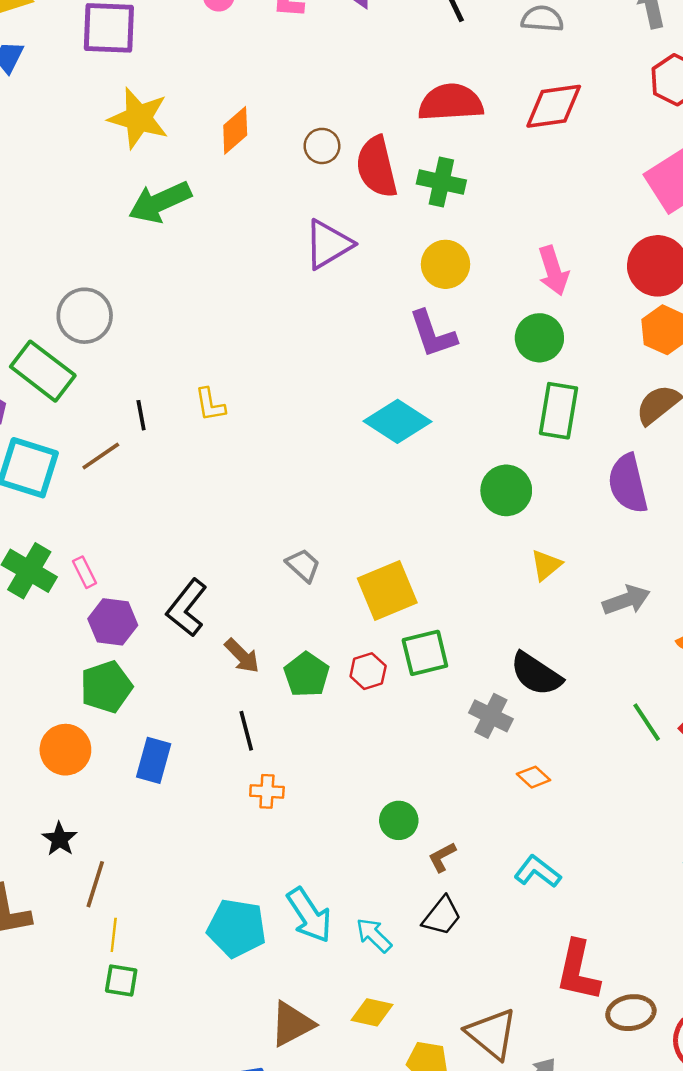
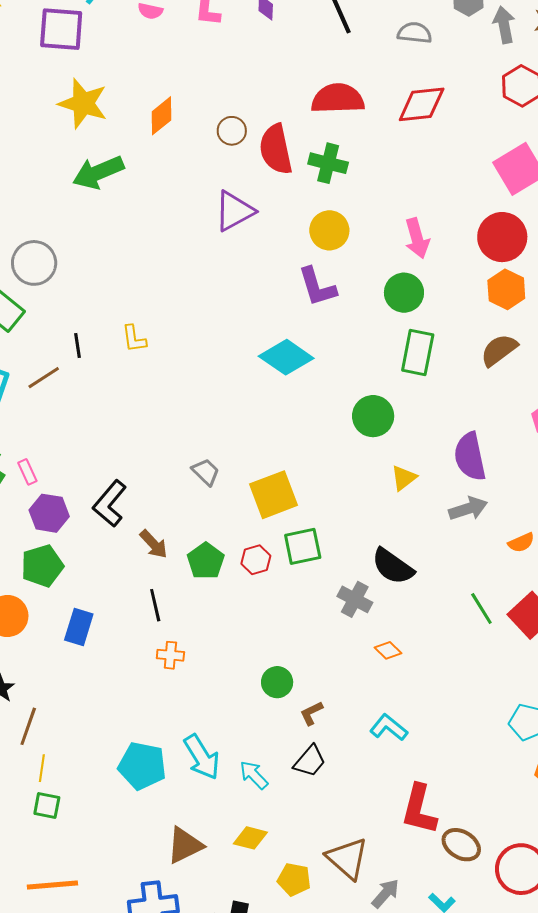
purple semicircle: (628, 484) -> (470, 457), moved
brown ellipse: (631, 1013) -> (461, 845), turned 39

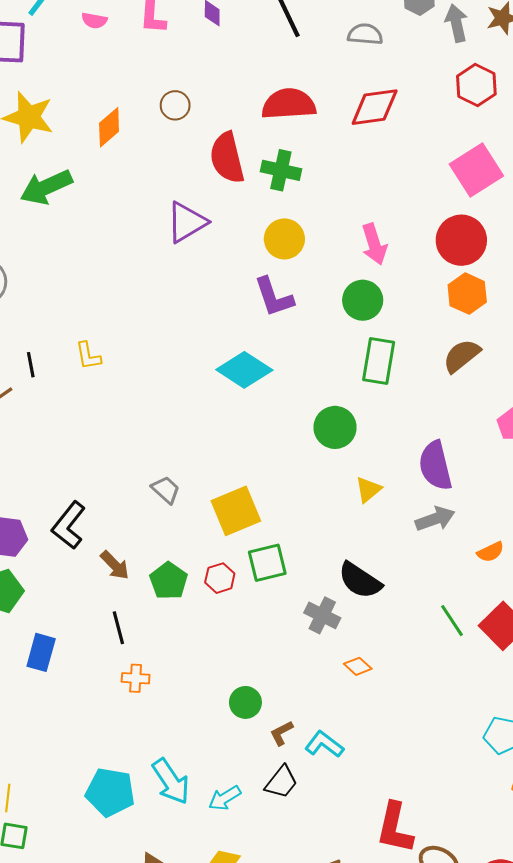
brown circle: (232, 131) -> (175, 105), moved
cyan L-shape: (389, 727) -> (324, 744), moved
cyan arrow: (254, 775) -> (225, 798), turned -76

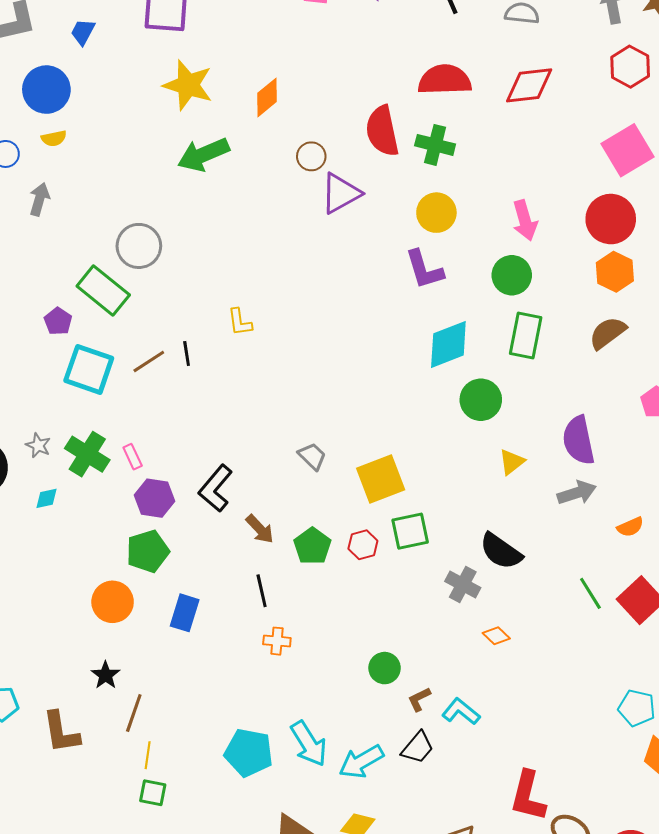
brown circle: (175, 105) -> (311, 156), moved
black line: (31, 365) -> (187, 354), moved
cyan diamond: (244, 370) -> (448, 344), moved, turned -56
cyan arrow: (225, 798) -> (361, 762), size x1.4

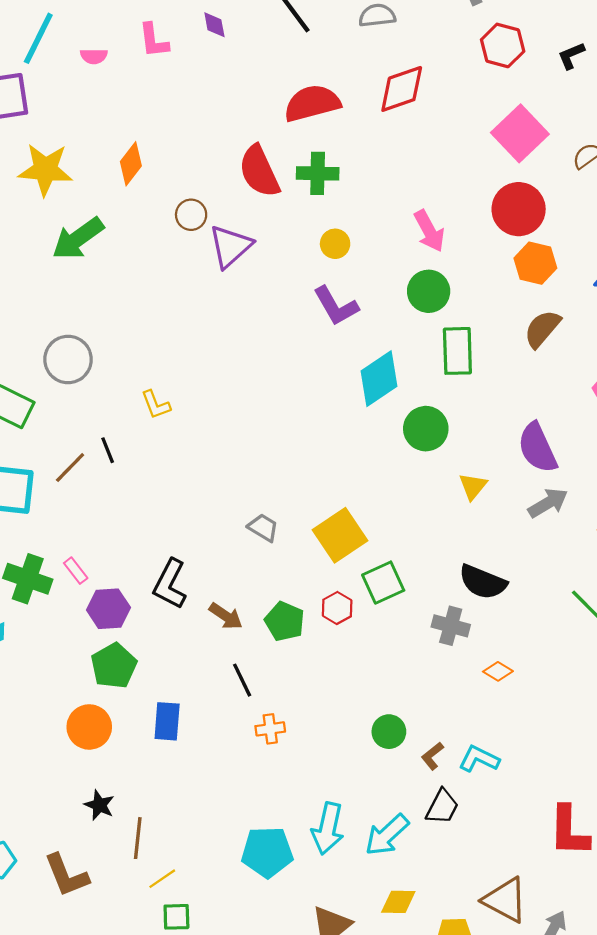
yellow circle: (436, 213) -> (335, 244), size x0.7
gray circle: (139, 246) -> (68, 359), moved
cyan arrow: (309, 744) -> (328, 829), turned 57
yellow line: (148, 755) -> (162, 879), turned 60

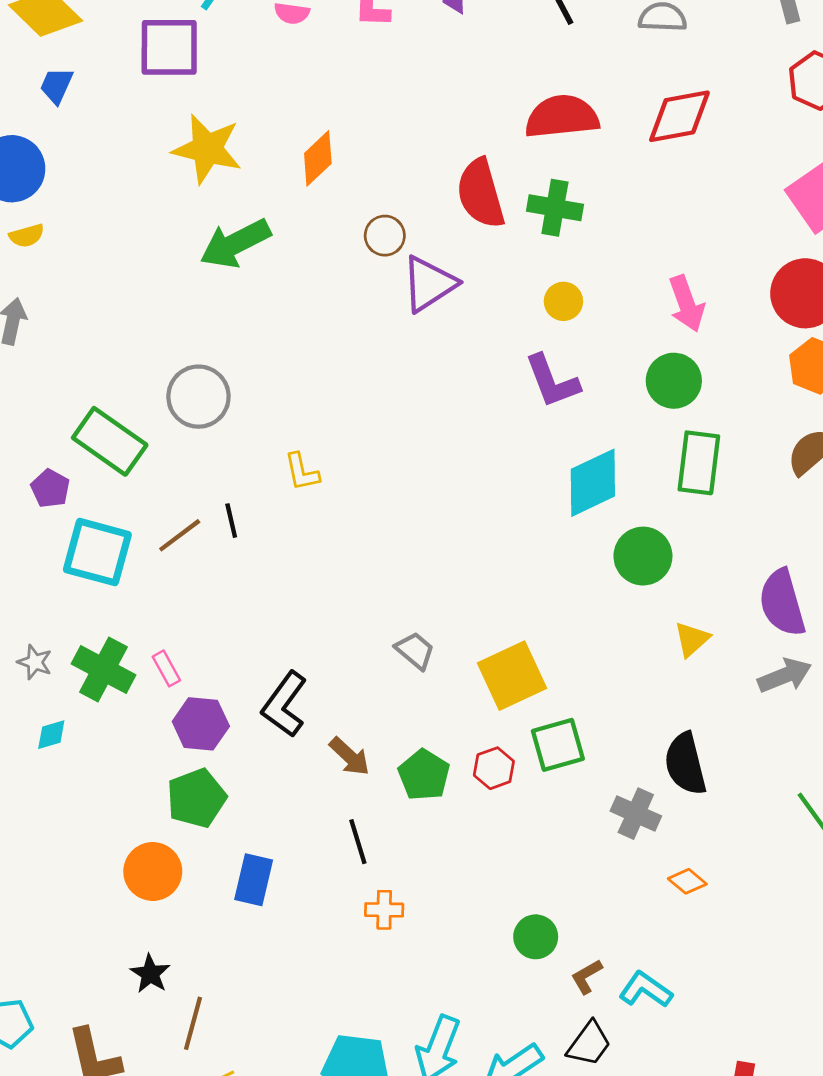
black semicircle: (483, 582) -> (685, 764), turned 45

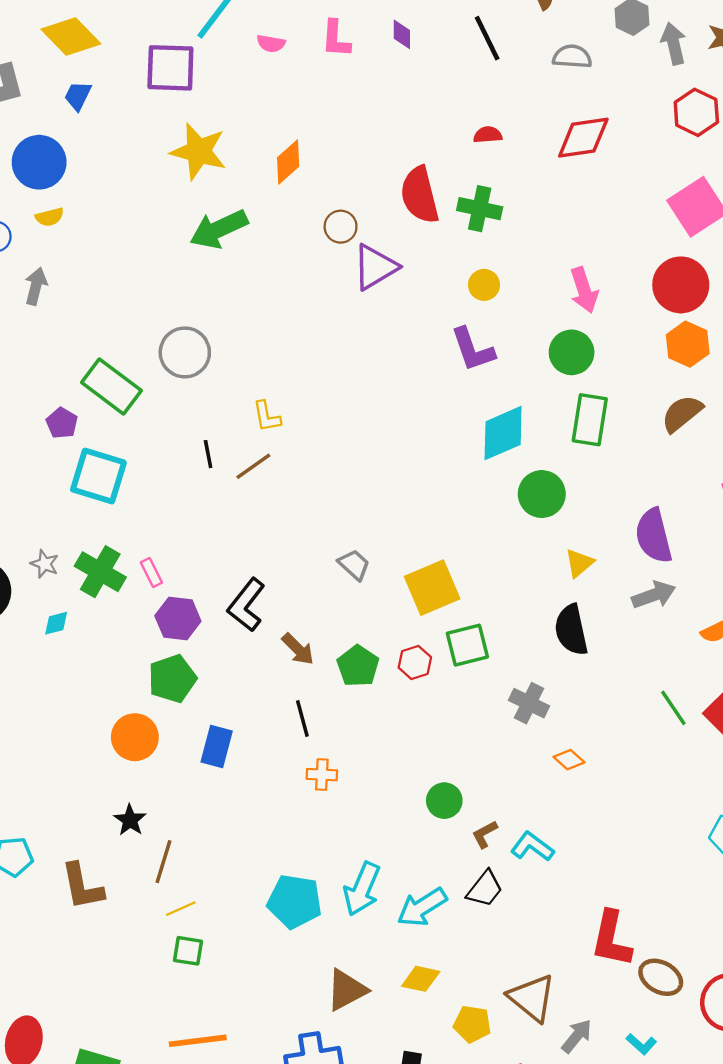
red semicircle: (562, 117) -> (488, 135), size x0.5
brown line: (180, 535) -> (253, 466), moved
black semicircle: (685, 764) -> (571, 630), moved

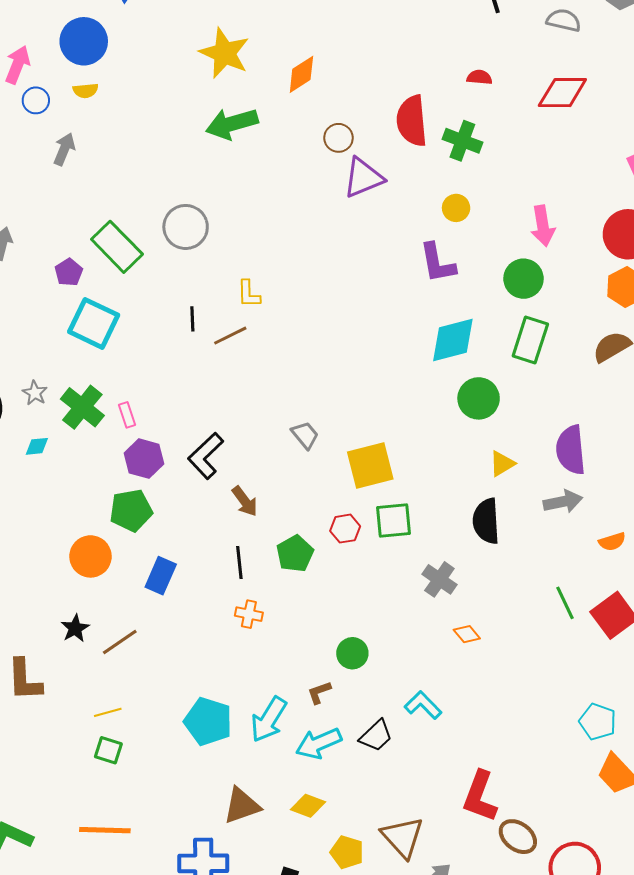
green pentagon: (358, 666) -> (295, 554), moved
brown L-shape: (485, 834) -> (319, 692), moved
brown line: (163, 862) -> (120, 642), moved, turned 30

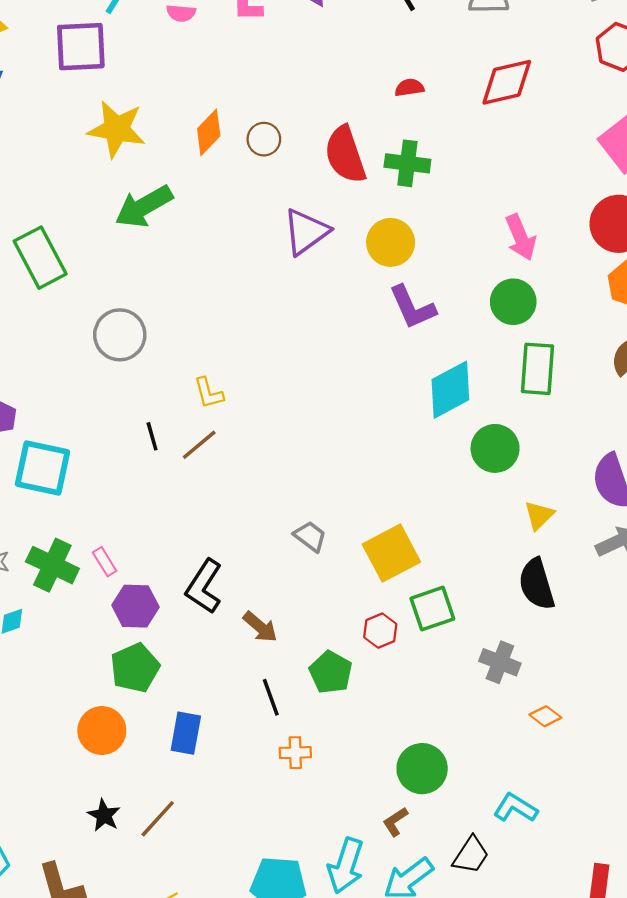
brown circle: (338, 138) -> (264, 139), moved
yellow circle: (456, 208) -> (391, 242), moved, size x1.5
green rectangle: (117, 247) -> (40, 258), moved, turned 30
green circle: (352, 653) -> (422, 769), size x1.4

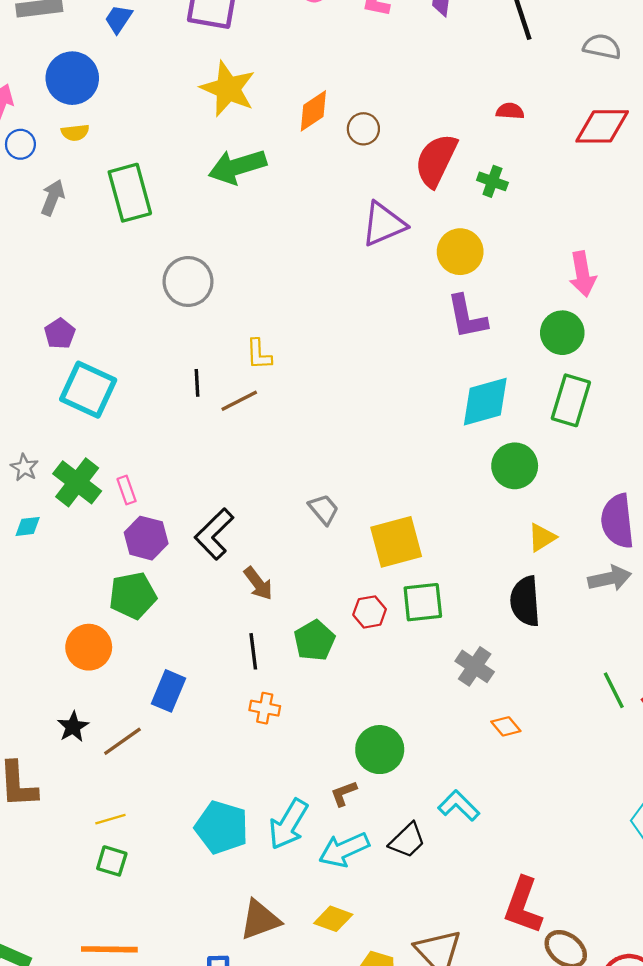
red semicircle: (345, 155) -> (436, 160), turned 32
green cross: (407, 163) -> (492, 181), size x0.7
blue rectangle: (186, 733) -> (168, 691), moved

